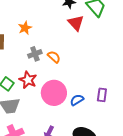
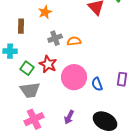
orange semicircle: (54, 57) -> (74, 41), turned -48
blue semicircle: (77, 100) -> (97, 84), turned -80

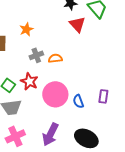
purple arrow: (69, 117) -> (50, 134), size x1.6

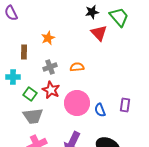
gray cross: (36, 55) -> (50, 67), moved

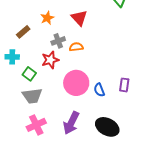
red triangle: (99, 33) -> (79, 18), moved
brown rectangle: (24, 52) -> (23, 32), turned 48
gray cross: (50, 67) -> (58, 41), moved
red star: (51, 90) -> (50, 60), moved, turned 30

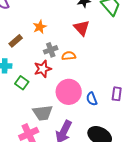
red triangle: (79, 18) -> (82, 28), moved
gray trapezoid: (32, 96) -> (43, 113), moved

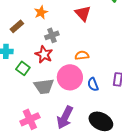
orange semicircle: (69, 56) -> (82, 55), moved
red star: (43, 69) -> (44, 54), turned -30
gray trapezoid: (43, 113) -> (44, 86), moved

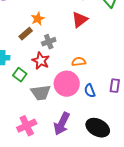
red triangle: (83, 13) -> (80, 20), turned 36
brown rectangle: (17, 26) -> (26, 34), moved

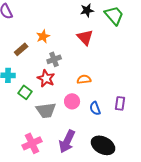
red triangle: (80, 20) -> (85, 37), turned -36
brown rectangle: (26, 34) -> (21, 49), moved
pink circle: (67, 84) -> (72, 101), size x0.6

